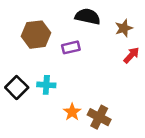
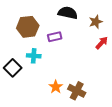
cyan cross: (46, 85) -> (34, 56), moved

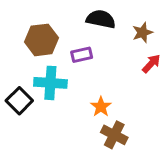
cyan cross: (34, 56) -> (50, 83), size x1.5
orange star: (56, 87) -> (101, 107), moved

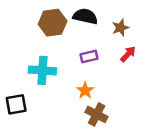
brown hexagon: (42, 40) -> (53, 23), moved
purple rectangle: (82, 55) -> (89, 57), moved
black square: (19, 101) -> (16, 104), moved, turned 35

